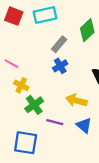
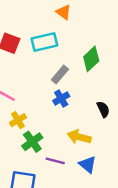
yellow cross: (21, 85) -> (18, 120), turned 32

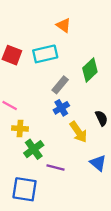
yellow cross: (18, 120) -> (20, 129), turned 35
yellow arrow: (79, 137) -> (78, 132), moved, turned -140
blue triangle: (88, 164) -> (98, 163), moved

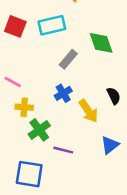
green diamond: (90, 70) -> (101, 43), turned -65
blue cross: (61, 108) -> (63, 93), moved
blue triangle: (98, 163) -> (110, 145), turned 42

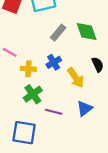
green diamond: (101, 43) -> (87, 32), moved
yellow cross: (24, 107) -> (28, 69), moved
blue triangle: (110, 145) -> (84, 108), moved

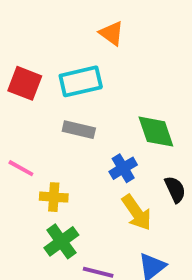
gray rectangle: (58, 33) -> (79, 130), moved, turned 63
blue cross: (54, 62) -> (123, 168), moved

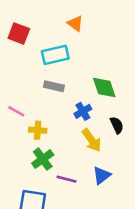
red square: (25, 83) -> (19, 34), moved

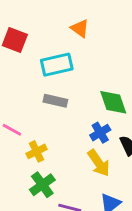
blue cross: (83, 111) -> (100, 133), moved
yellow cross: (38, 130) -> (37, 151), turned -30

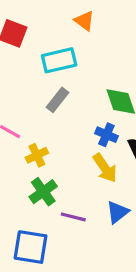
gray rectangle: (55, 101) -> (57, 100), turned -65
blue cross: (100, 133) -> (106, 135), turned -36

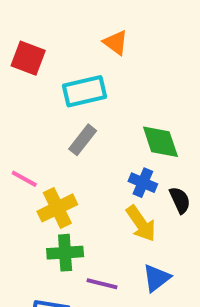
yellow cross: (37, 155) -> (57, 208), size x1.4
green cross: (43, 192) -> (65, 253), turned 32

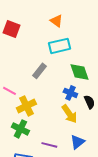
cyan rectangle: (85, 91) -> (59, 46), moved
green cross: (65, 253) -> (20, 129), moved, turned 30

